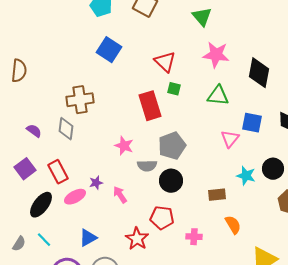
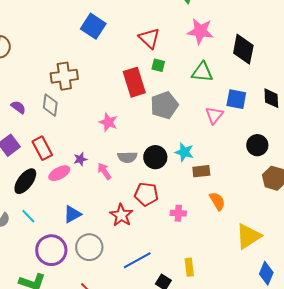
gray pentagon: (172, 146) -> (164, 105), moved
gray semicircle: (147, 166) -> (127, 157), moved
cyan star: (246, 176) -> (184, 152), moved

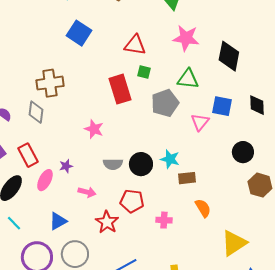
red triangle: (149, 38) -> (135, 45), turned -35
gray pentagon: (164, 105) -> (165, 103), moved
pink arrow: (104, 171) -> (87, 192), moved, turned 138
pink ellipse: (59, 173) -> (45, 180), turned -35

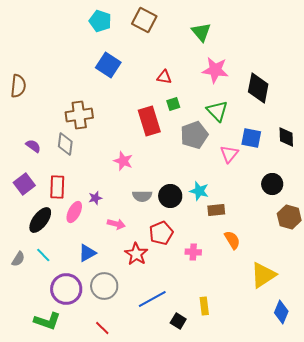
red triangle: (135, 45) -> (164, 77), size x0.7
green square: (144, 72) -> (173, 104), turned -32
green triangle: (188, 79) -> (217, 111), turned 40
red rectangle: (28, 155) -> (57, 187), turned 30
red pentagon: (132, 201) -> (161, 233), turned -30

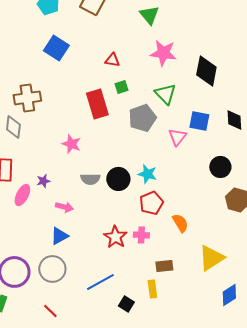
brown rectangle: (216, 210) -> (164, 266), moved
red pentagon: (161, 233) -> (151, 203), moved
blue triangle: (87, 253) -> (59, 236), moved
red star: (136, 254) -> (115, 237), moved
blue diamond: (281, 312) -> (229, 295), turned 35

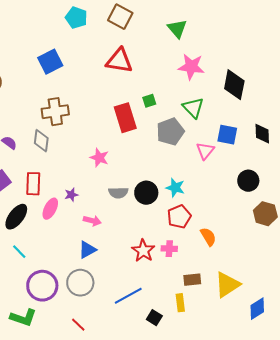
blue square: (56, 48) -> (50, 62), moved, turned 30
red triangle: (112, 60) -> (119, 61), moved, size x1.8
yellow triangle: (211, 258) -> (227, 285), moved

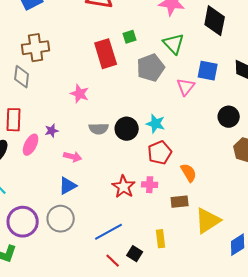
brown rectangle: (192, 280) -> (180, 202), moved
red line: (78, 325) -> (113, 261), moved

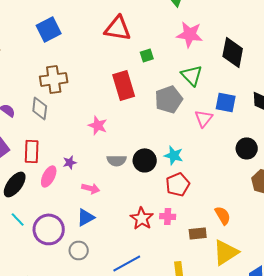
green square: (130, 37) -> (147, 55), moved
orange semicircle: (189, 173) -> (223, 215), moved
gray circle: (61, 219) -> (79, 250), size x0.7
purple circle: (23, 222) -> (49, 229), moved

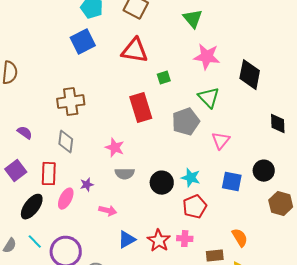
blue square: (49, 29) -> (83, 42), moved
blue square: (226, 102) -> (232, 182), moved
gray diamond: (40, 108) -> (66, 142), moved
gray semicircle: (117, 160) -> (125, 174), moved
blue triangle: (86, 217) -> (127, 240), moved

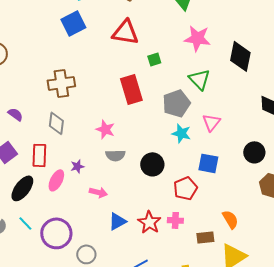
cyan star: (191, 178) -> (181, 133), moved
blue square: (232, 182) -> (208, 163), moved

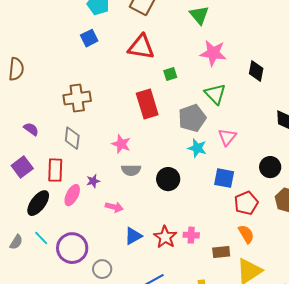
blue square: (73, 23) -> (89, 38), size x0.7
black diamond: (240, 56) -> (256, 71), size x0.7
red pentagon: (185, 188) -> (246, 203), moved

